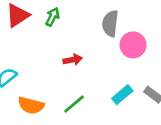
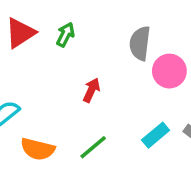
red arrow: (73, 60) -> (91, 90), turned -54

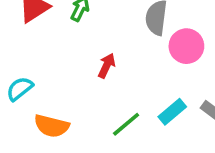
green line: (93, 147) -> (126, 124), moved

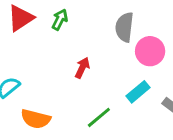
cyan rectangle: (172, 112) -> (138, 92), moved

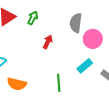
red arrow: (82, 68) -> (48, 42), moved
green line: (99, 117) -> (59, 83), turned -54

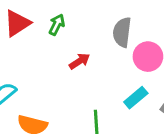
red arrow: (48, 42) -> (80, 61), turned 32

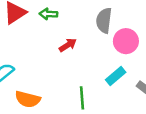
green arrow: (57, 25) -> (48, 14), turned -114

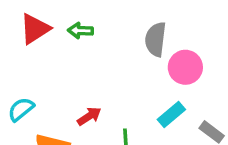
red arrow: (68, 45) -> (89, 116), moved

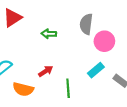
green arrow: (80, 31) -> (49, 34), moved

